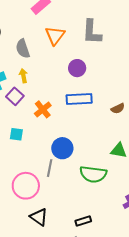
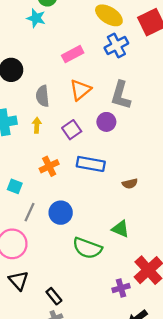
purple circle: (77, 68) -> (106, 122), moved
purple square: (15, 96) -> (72, 130), moved
gray line: (50, 168) -> (30, 212), moved
black rectangle: (83, 221) -> (54, 296), moved, turned 56

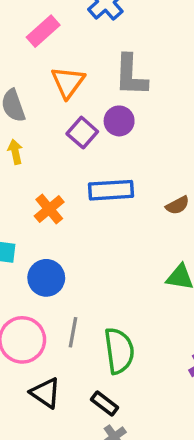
purple square: (72, 130) -> (82, 133), moved
gray line: (30, 212) -> (73, 332), moved
blue circle: (61, 213) -> (46, 278), moved
green semicircle: (87, 248) -> (119, 351), moved, turned -104

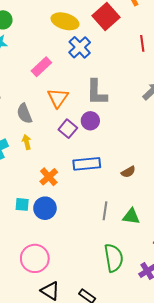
blue circle: (46, 278) -> (45, 208), moved
gray line: (73, 332) -> (105, 211), moved
green semicircle: (119, 351) -> (114, 258), moved

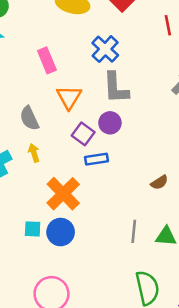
blue cross: (80, 47) -> (105, 49), moved
pink rectangle: (41, 67) -> (47, 60), turned -66
blue rectangle: (87, 164) -> (97, 159), moved, size x0.7
orange cross: (49, 177) -> (63, 194), size x1.5

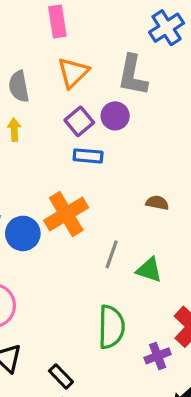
blue cross: (105, 49) -> (167, 28), moved
brown semicircle: (159, 182) -> (157, 203), turned -150
orange cross: (63, 194) -> (66, 214), moved

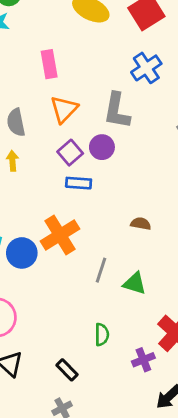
green semicircle: (111, 327) -> (102, 335), size x0.6
black rectangle: (61, 376) -> (67, 370), moved

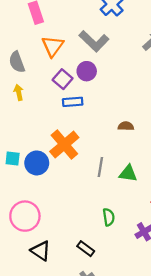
gray L-shape: (117, 111) -> (94, 41), turned -48

